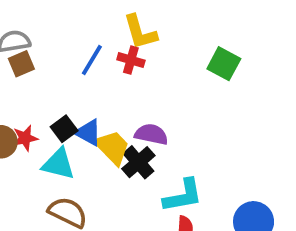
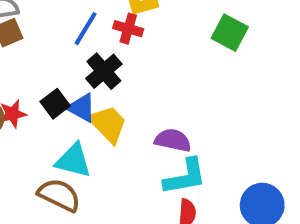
purple semicircle: (151, 134) -> (173, 140), moved
black cross: (138, 162) -> (104, 71), moved
cyan triangle: (58, 164) -> (73, 161), moved

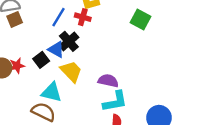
blue triangle: (82, 108) -> (56, 50), moved

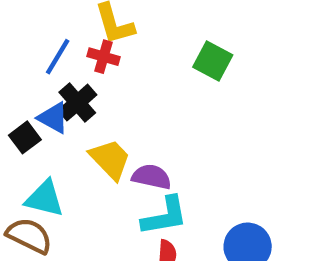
yellow trapezoid: (71, 71) -> (110, 159), moved

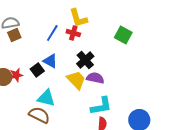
black cross: (77, 103) -> (85, 60), moved
purple semicircle: (152, 177) -> (95, 78), moved

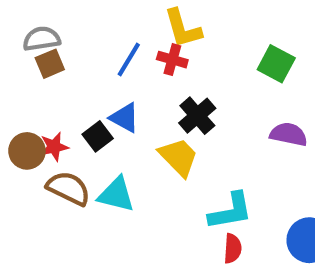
purple semicircle: (95, 78) -> (289, 134), moved
brown semicircle: (39, 115) -> (69, 188), moved

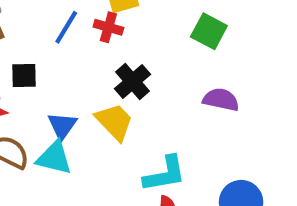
blue triangle: (125, 118) -> (62, 126), moved, turned 36
black square: (98, 136) -> (24, 75), moved, turned 36

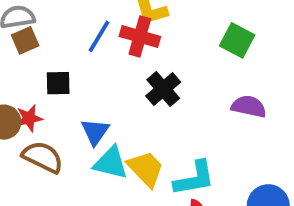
red cross: (108, 27) -> (140, 36), size x1.4
yellow trapezoid: (114, 122) -> (146, 169), moved
cyan triangle: (54, 158) -> (111, 163), moved

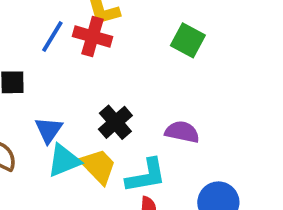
black cross: (163, 89) -> (115, 122), moved
purple semicircle: (249, 106) -> (182, 132), moved
cyan triangle: (111, 163) -> (64, 160), turned -36

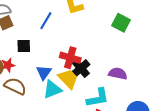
red cross: (93, 37) -> (70, 58), moved
yellow trapezoid: (98, 166) -> (68, 79), moved

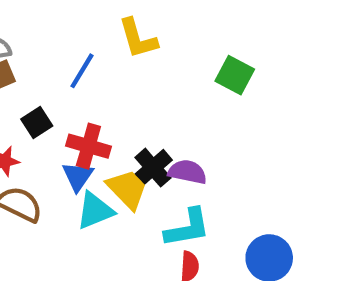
black square: (24, 46) -> (37, 122), turned -32
red cross: (70, 58) -> (88, 146), moved
purple semicircle: (118, 74) -> (187, 172), moved

